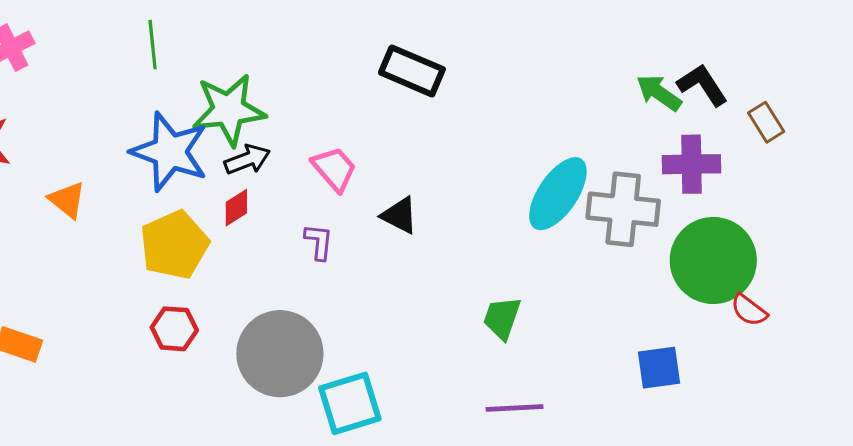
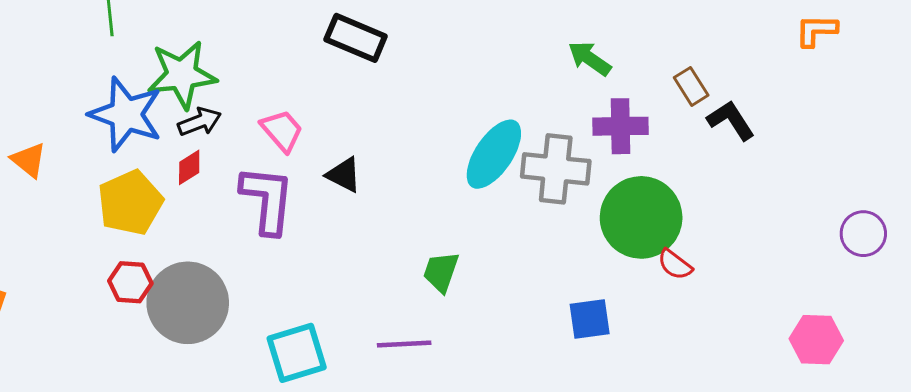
black L-shape: (702, 85) -> (731, 120), moved
purple L-shape: (319, 242) -> (267, 200), size x2.0
gray circle: (280, 354) -> (188, 303), moved
purple line: (514, 408) -> (404, 344), moved

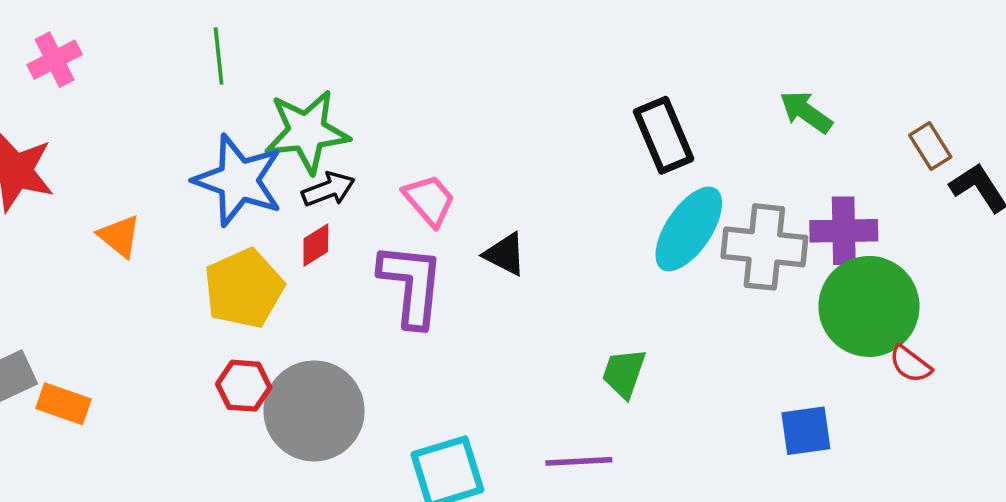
black rectangle: (356, 38) -> (664, 135), moved, turned 44
purple cross: (620, 126) -> (844, 231), moved

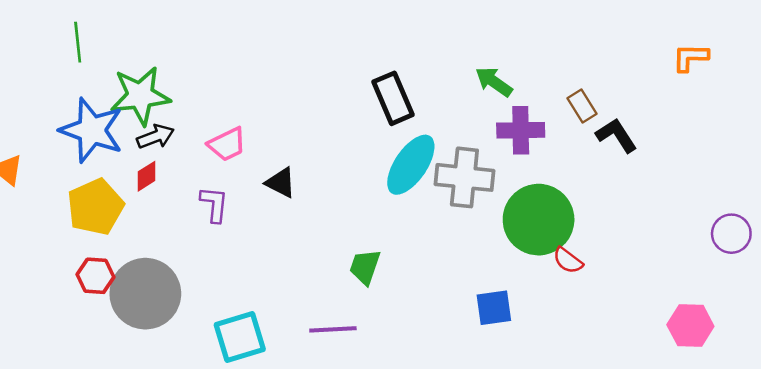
pink trapezoid: (429, 200) -> (227, 144), turned 105
purple cross: (844, 231) -> (521, 130), moved
purple L-shape: (411, 285) -> (214, 204), size x0.6

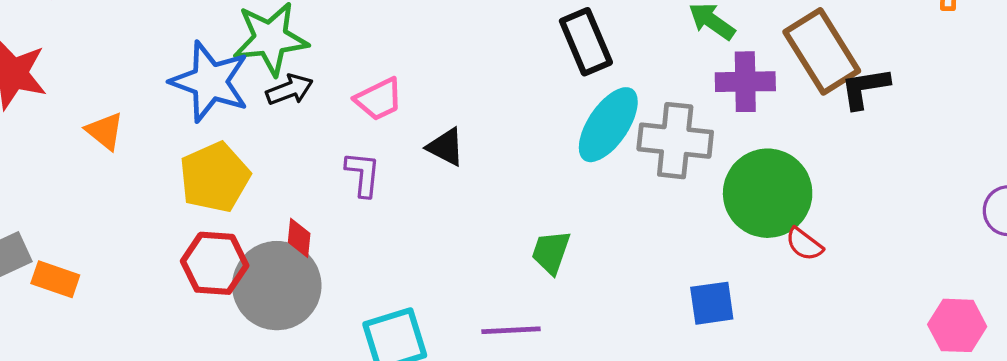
brown rectangle: (582, 106) -> (822, 51), size x2.0
black L-shape: (616, 135) -> (865, 88), turned -66
red diamond: (147, 176) -> (299, 238), moved, turned -52
red hexagon: (96, 276) -> (215, 263), size x1.4

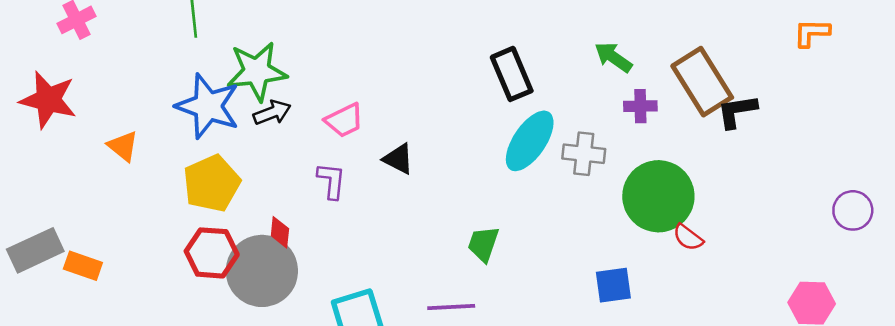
purple cross: (745, 82) -> (640, 106), size x0.7
gray cross: (675, 141) -> (584, 154), size x0.7

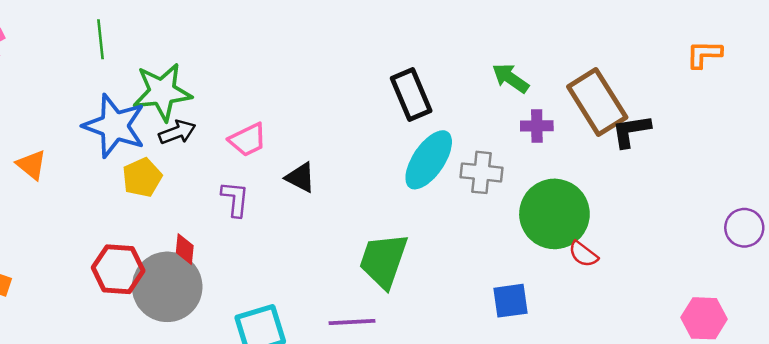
yellow pentagon: (212, 183) -> (142, 177), moved, size x0.7
green trapezoid: (483, 244) -> (383, 260), size x1.6

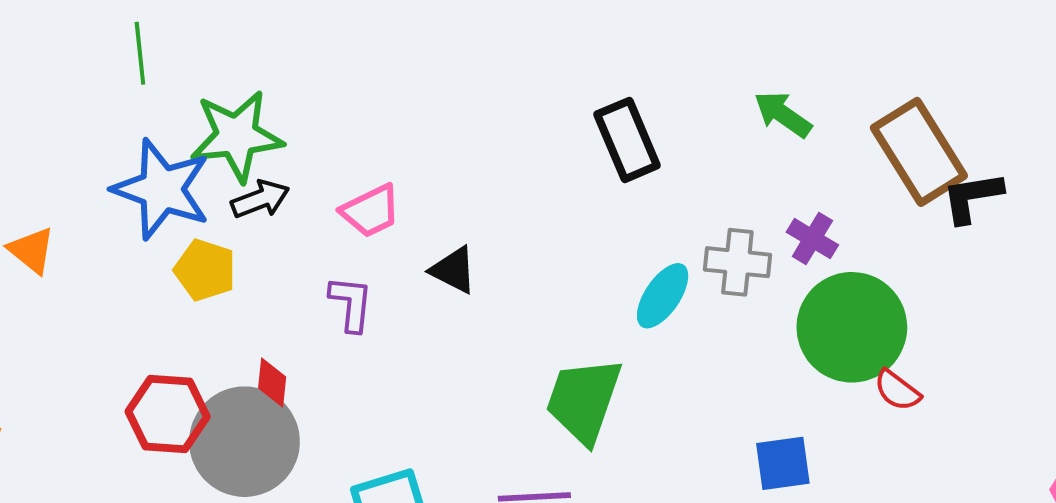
purple cross: (537, 126) -> (812, 239), moved, turned 32
cyan ellipse: (429, 160) -> (663, 296), moved, size x0.7
yellow pentagon: (142, 177) -> (205, 270), turned -30

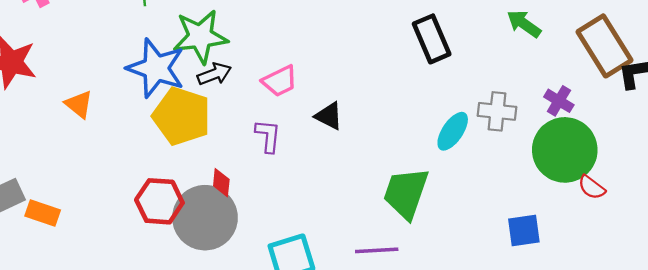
purple cross: (812, 239) -> (559, 101), moved
yellow pentagon: (205, 270) -> (182, 116), size x1.6

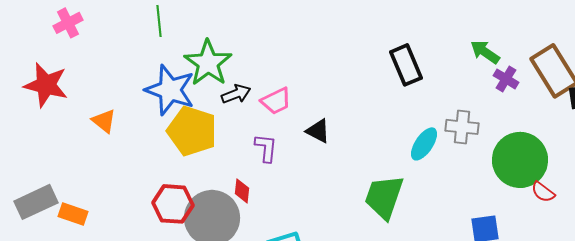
green star: (200, 37) -> (208, 63), turned -30
black arrow: (214, 74) -> (236, 94), moved
purple cross: (559, 101) -> (506, 79), moved
red diamond: (221, 183) -> (242, 191), moved

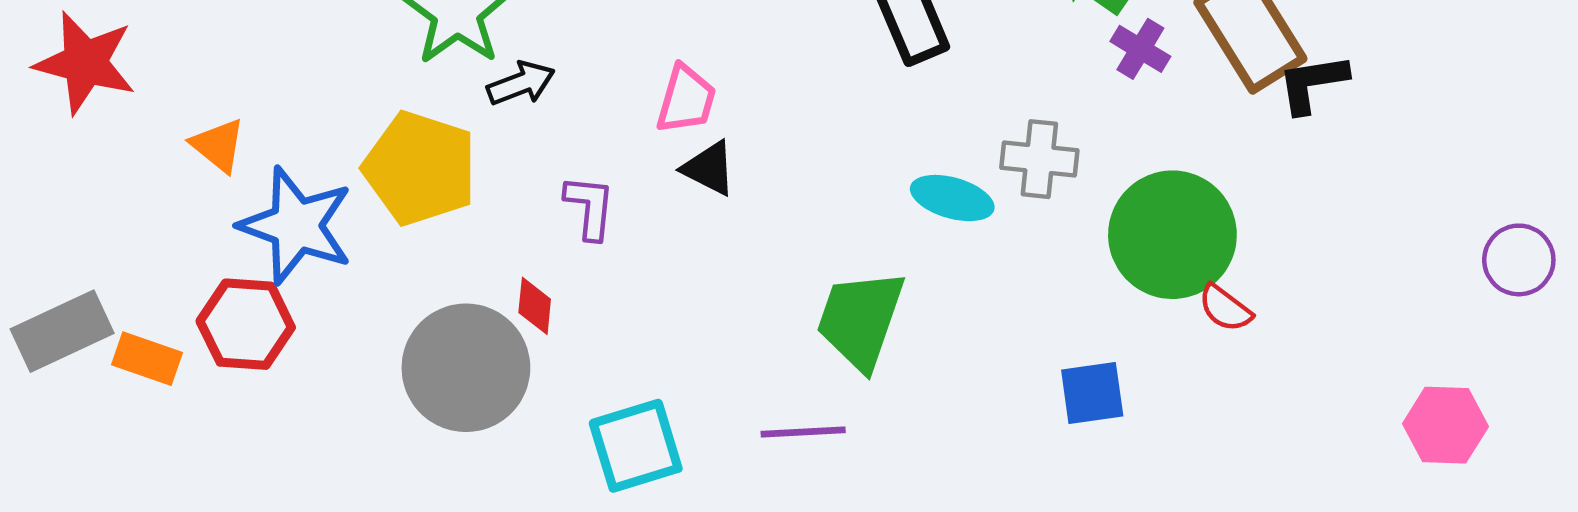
blue star: (170, 90) -> (296, 226), moved
pink trapezoid: (276, 101) -> (686, 99), moved, turned -48
cyan ellipse: (424, 144) -> (952, 198), turned 72
red hexagon: (173, 204) -> (246, 324), moved

